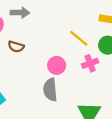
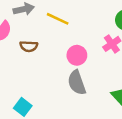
yellow line: (79, 38) -> (58, 19), moved

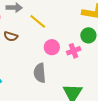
pink circle: (77, 55) -> (52, 47), moved

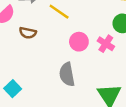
pink cross: (74, 51) -> (106, 44), turned -32

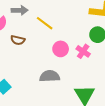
gray semicircle: (67, 74) -> (50, 76), turned 96

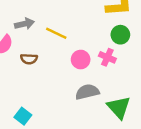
gray semicircle: (50, 76) -> (87, 92), moved

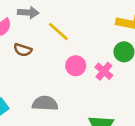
gray semicircle: (87, 92) -> (45, 103), moved

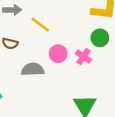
gray semicircle: (45, 103) -> (33, 69), moved

